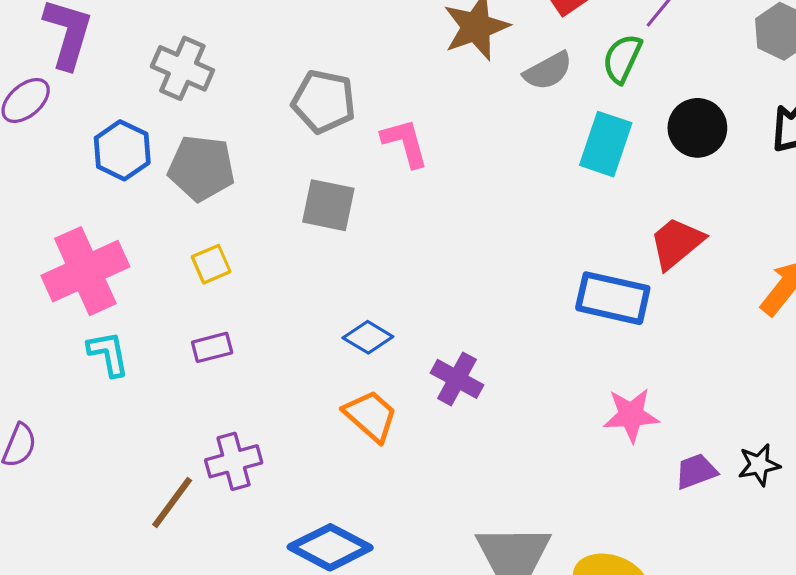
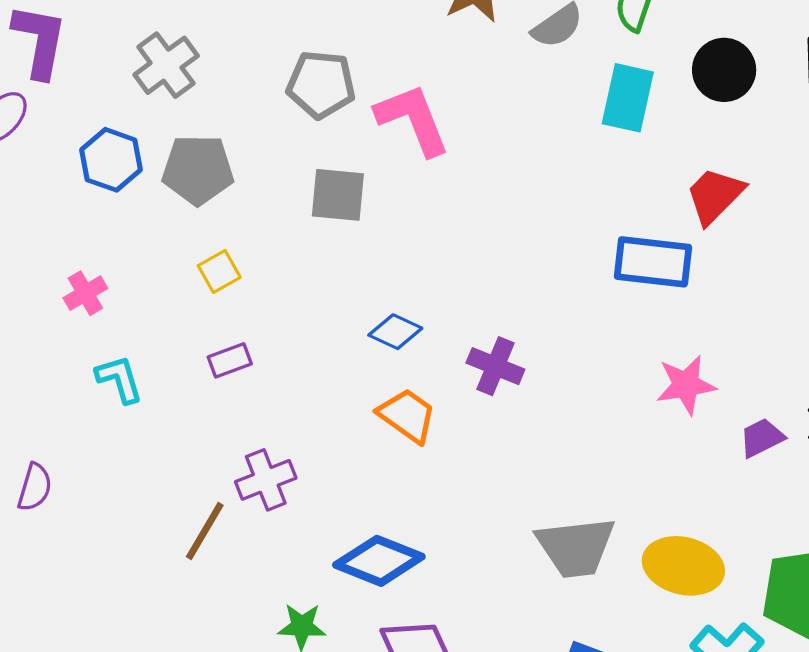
gray cross: (182, 68) -> (166, 65), turned 36
pink L-shape: (405, 143) -> (413, 119), size x1.4
pink cross: (85, 271) -> (85, 293), size x0.5

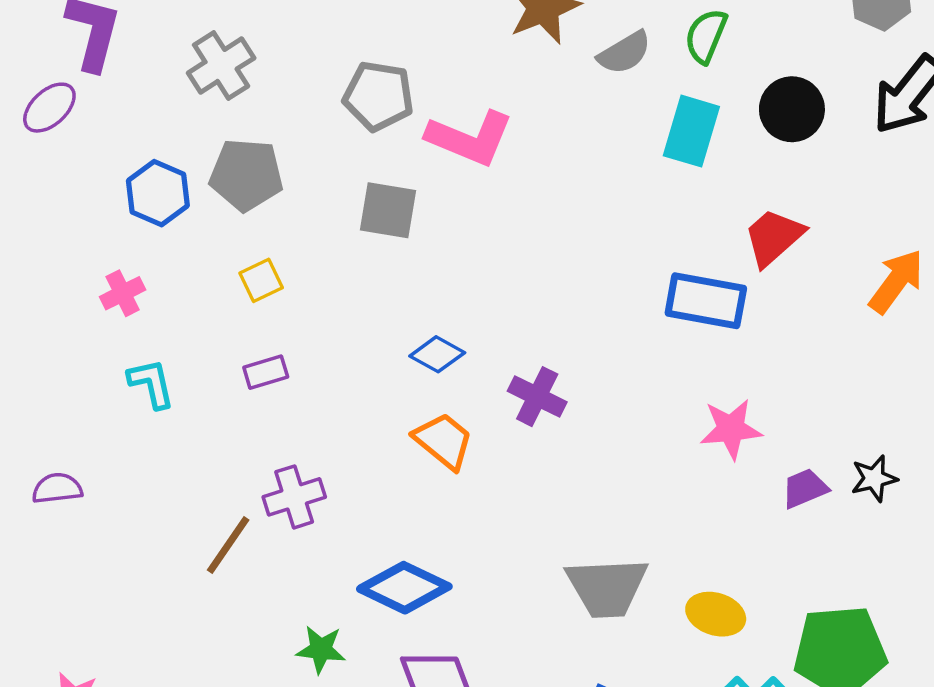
pink L-shape: (413, 119) -> (470, 138), turned 130
blue hexagon: (111, 160) -> (158, 193), moved
purple semicircle: (35, 487) -> (57, 488), turned -117
yellow ellipse: (683, 566) -> (716, 614), size x0.7

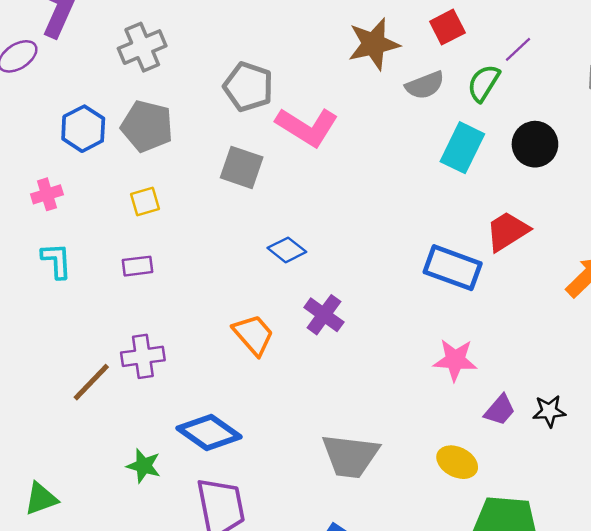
blue diamond: (437, 354) -> (287, 250), moved
purple trapezoid: (805, 488) -> (500, 410), turned 144
yellow ellipse: (716, 614) -> (457, 462), moved

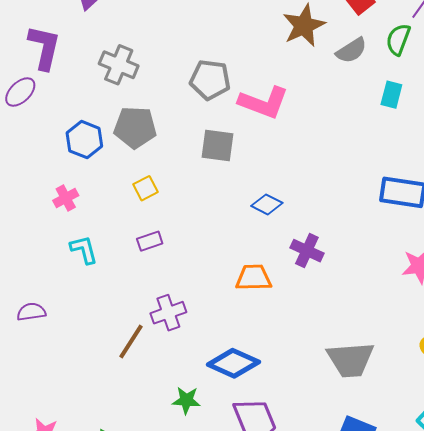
gray cross: (142, 47) -> (119, 65), turned -33
cyan rectangle: (462, 148) -> (391, 95), size x0.7
orange trapezoid: (253, 335) -> (254, 278), turned -39

